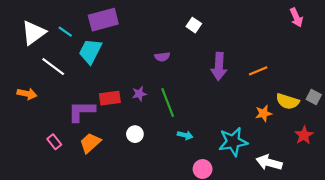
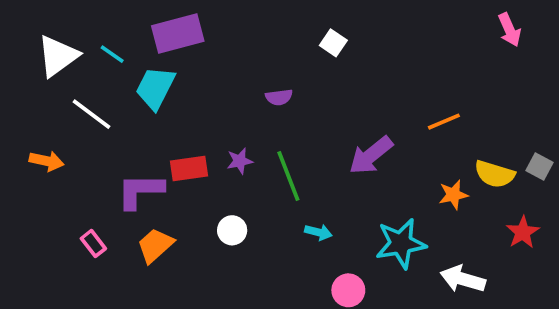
purple arrow: (219, 67) -> (371, 155), moved, turned 48

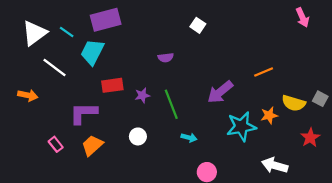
red rectangle: (189, 168) -> (112, 85), moved
cyan star: (401, 243) -> (241, 126), moved

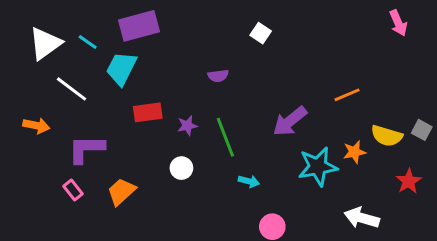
purple L-shape: (83, 113) -> (86, 149), moved
white circle: (138, 136) -> (181, 168), moved

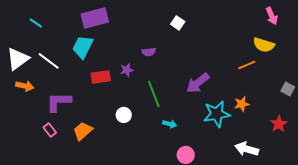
cyan line: (88, 42) -> (36, 23), moved
white triangle: (45, 43) -> (18, 59), moved
orange line: (347, 95) -> (247, 65), moved
purple star: (187, 126) -> (127, 70), moved
yellow semicircle: (387, 136) -> (264, 45), moved

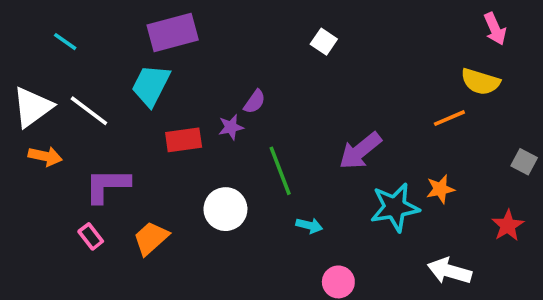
purple semicircle: (149, 52) -> (255, 102), moved, turned -48
white circle: (124, 115) -> (225, 209), size x1.5

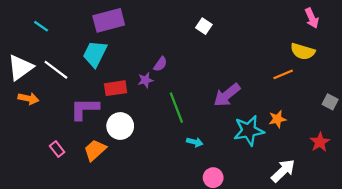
purple L-shape: (107, 185) -> (85, 109), moved
white circle: (225, 209) -> (120, 126), moved
white arrow: (449, 271) -> (283, 171), turned 120

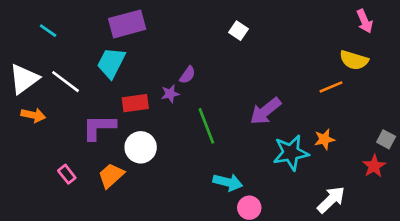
gray square: (330, 102) -> (386, 139), moved
cyan arrow: (195, 142) -> (228, 182), moved, size x1.5

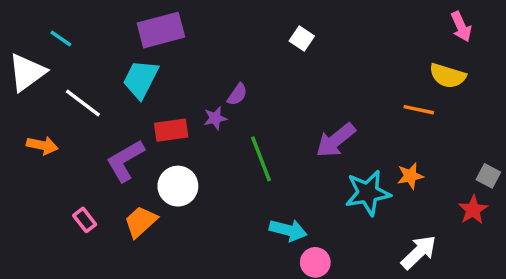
white triangle: (24, 79) -> (27, 72), moved
orange line: (331, 87) -> (419, 110), turned 35
purple L-shape: (99, 127) -> (125, 161), turned -30

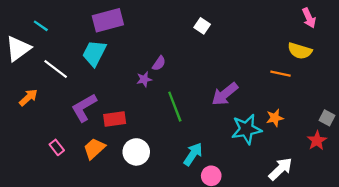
red rectangle: (171, 130) -> (115, 119), moved
orange arrow: (42, 145) -> (28, 97), turned -54
white circle: (178, 186) -> (136, 152), moved
cyan arrow: (288, 230) -> (193, 154), turned -70

